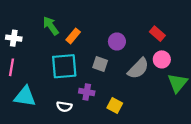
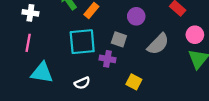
pink circle: (162, 59) -> (195, 35), moved
purple cross: (87, 92) -> (107, 59), moved
white semicircle: (64, 107) -> (82, 83), turned -32

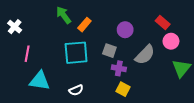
white cross: (30, 13) -> (15, 27), moved, turned 32
pink circle: (195, 35) -> (171, 41), moved
purple cross: (107, 59) -> (119, 68), moved

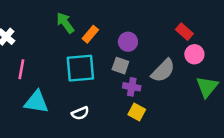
purple circle: (125, 30) -> (128, 42), moved

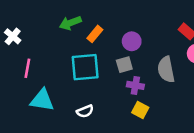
green arrow: (65, 23) -> (70, 23), turned -75
gray square: (120, 66) -> (124, 65), turned -35
gray semicircle: (163, 71) -> (166, 70), turned 125

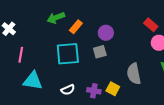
gray semicircle: (166, 70) -> (134, 74), moved
purple cross: (135, 85) -> (94, 91), moved

